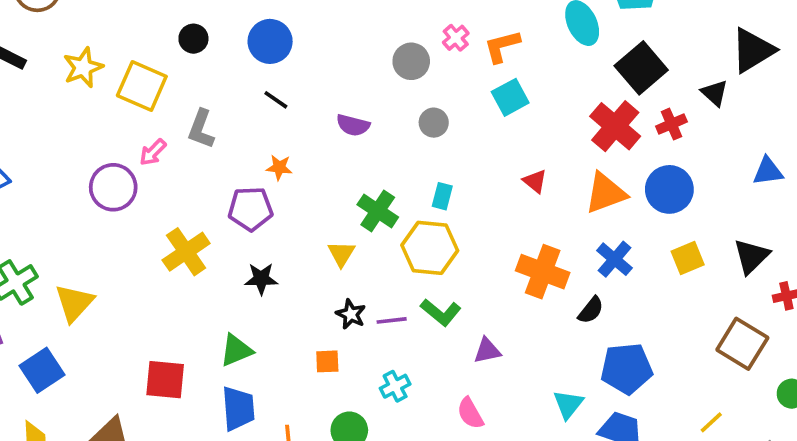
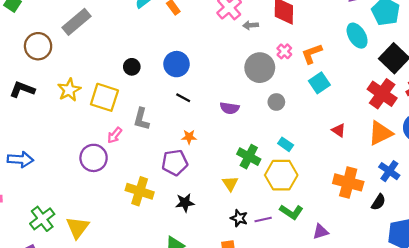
gray circle: (411, 61) -> (260, 68), size x1.4
cyan rectangle: (442, 196) -> (286, 144), turned -64
yellow cross: (186, 252) -> (140, 191), turned -32

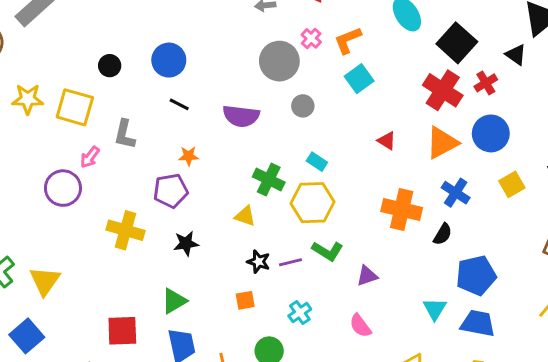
yellow star: (69, 90) -> (28, 99), turned 30
purple semicircle: (230, 108) -> (241, 116), size x1.4
yellow triangle: (230, 184) -> (245, 216), turned -35

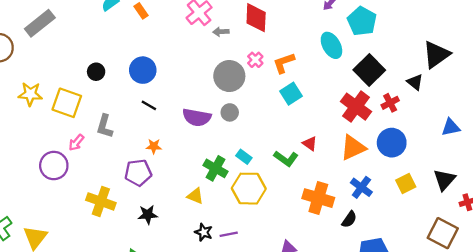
gray circle: (303, 106) -> (230, 112), moved
cyan rectangle: (317, 162) -> (244, 157), moved
green L-shape: (328, 251) -> (286, 159), moved

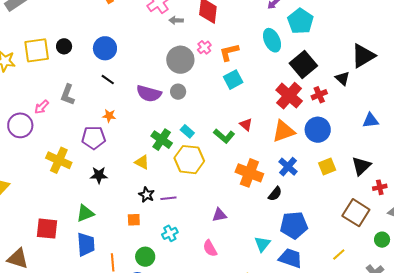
yellow square: (67, 103) -> (37, 50), moved, turned -32

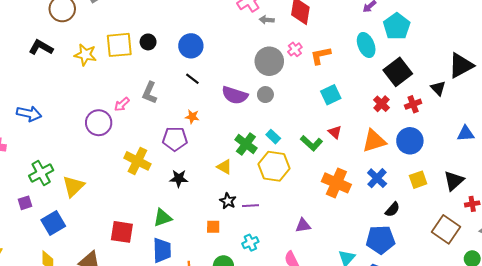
cyan square: (233, 80) -> (331, 95), moved
red cross: (289, 96) -> (381, 104), size x0.6
black semicircle: (275, 194) -> (392, 209), moved

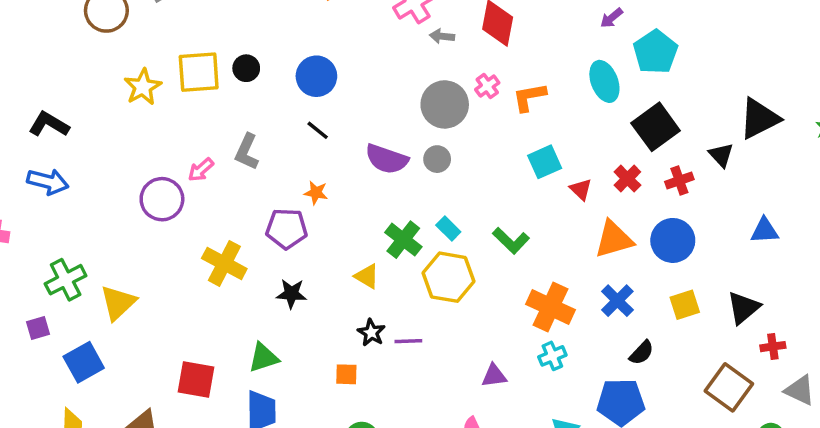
black L-shape: (41, 47) -> (49, 124), moved
yellow star: (85, 55) -> (143, 87), turned 30
red triangle: (335, 132) -> (581, 189), moved
cyan cross: (250, 243) -> (552, 356), moved

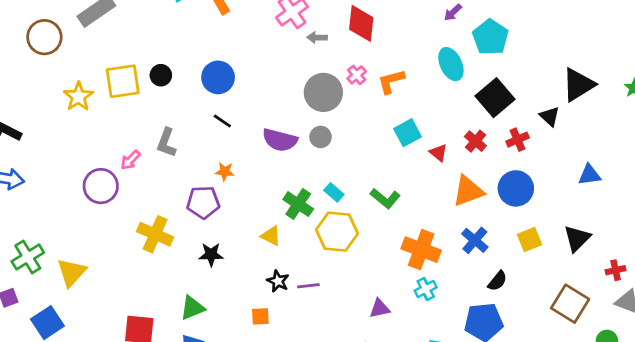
red cross: (773, 347) -> (616, 270), moved

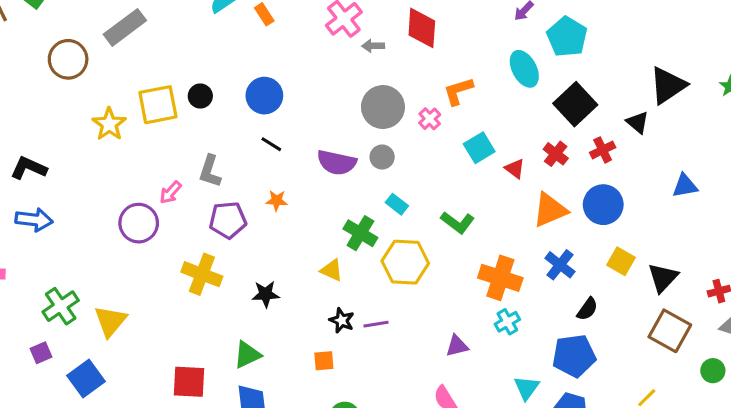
pink cross: (357, 75) -> (430, 119), moved
cyan rectangle: (334, 192) -> (397, 204), moved
purple pentagon: (203, 202) -> (228, 220), moved
black triangle: (577, 238) -> (663, 278), moved
yellow square: (529, 240) -> (621, 261), turned -35

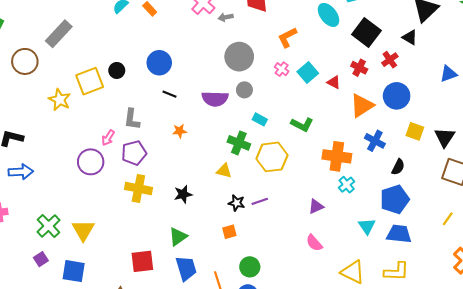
pink cross: (430, 119) -> (282, 69), moved
purple pentagon: (228, 220) -> (134, 153), moved
blue square: (86, 378) -> (74, 271), turned -35

